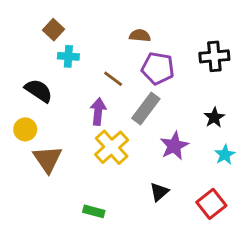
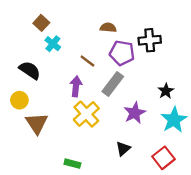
cyan cross: (68, 56) -> (53, 44), turned 35
black cross: (214, 56) -> (150, 40), moved
cyan star: (225, 155) -> (174, 120), size x1.6

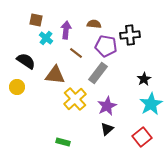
brown square: (41, 23) -> (36, 20), turned -32
purple arrow: (76, 86) -> (66, 30), moved
purple star: (135, 113) -> (107, 106), moved
brown triangle: (37, 123) -> (55, 75), moved, turned -50

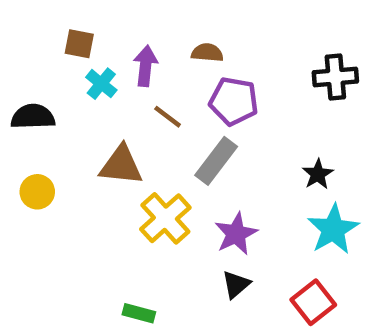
black cross: (130, 35) -> (335, 77), moved
black semicircle: (26, 61) -> (33, 117), moved, turned -36

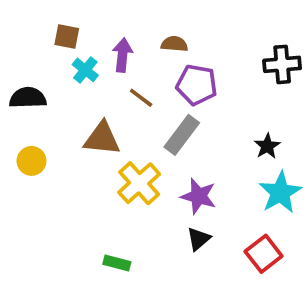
purple star: (236, 234) -> (199, 196), turned -30

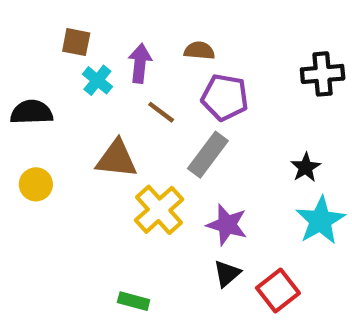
red square: (264, 254) -> (278, 291), moved

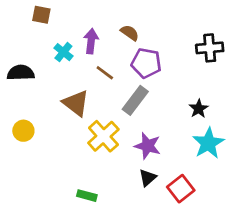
brown square: (76, 42) -> (41, 15), moved
brown semicircle: (199, 51) -> (130, 33), turned 30
brown triangle: (117, 159) -> (76, 103), turned 32
yellow circle: (36, 184) -> (23, 131), moved

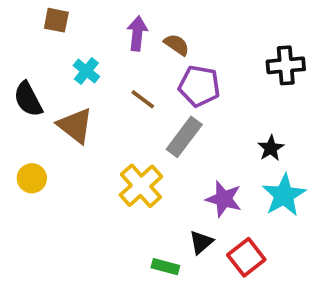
purple arrow: (91, 41) -> (137, 33), moved
black semicircle: (21, 73) -> (28, 99), turned -116
brown triangle: (76, 103) -> (75, 126), moved
purple star: (148, 146) -> (224, 199), moved
green rectangle: (87, 196) -> (165, 267), moved

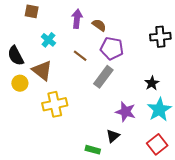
yellow circle: (32, 178) -> (20, 83), moved
yellow cross: (141, 186) -> (55, 104), moved, turned 30
red square: (246, 257) -> (157, 144), moved

